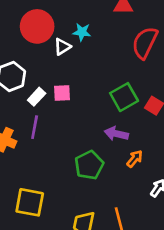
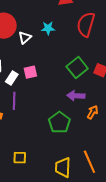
cyan star: (82, 32) -> (48, 28), moved
yellow square: (30, 202) -> (20, 158), size x0.6

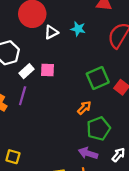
purple arrow: (76, 96) -> (88, 153), moved
orange arrow: (93, 112) -> (84, 108), moved
green pentagon: (59, 122) -> (99, 129), moved

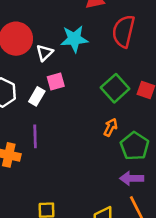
cyan star: (78, 29) -> (74, 39), size x1.5
pink square: (47, 70) -> (56, 81), moved
white rectangle: (26, 71) -> (37, 96), moved

